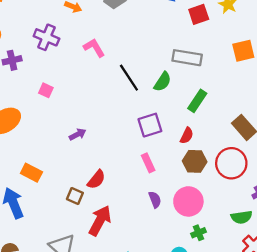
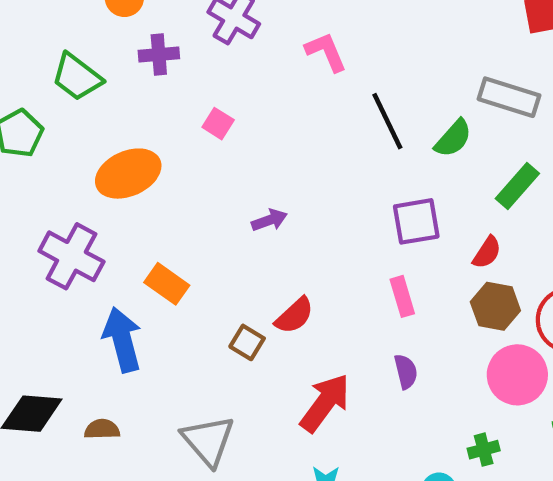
pink circle: (188, 201) -> (517, 375), moved
red arrow: (100, 221) -> (325, 403), moved

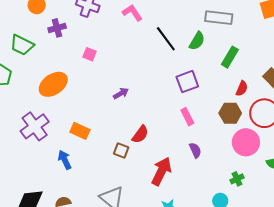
red semicircle: (487, 252) -> (242, 88), moved
purple cross: (71, 256) -> (35, 126), turned 36
blue arrow: (122, 340) -> (65, 160), size x0.7

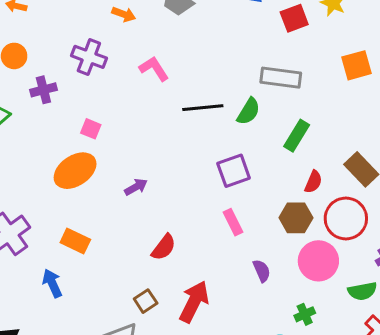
black line: (166, 39) -> (203, 108), turned -60
orange ellipse: (53, 84) -> (75, 171), moved
brown square: (121, 150) -> (146, 301), moved, turned 35
purple semicircle: (195, 150) -> (262, 271), moved

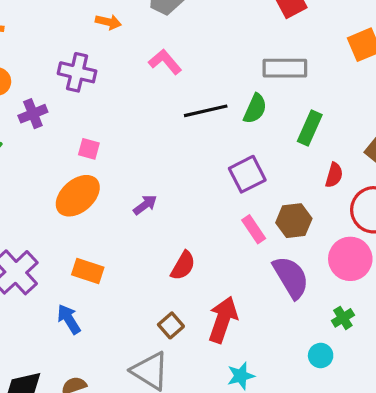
pink L-shape: (154, 69) -> (165, 62), moved
brown hexagon: (296, 218) -> (294, 221), moved
purple semicircle: (262, 271) -> (291, 277), size x1.8

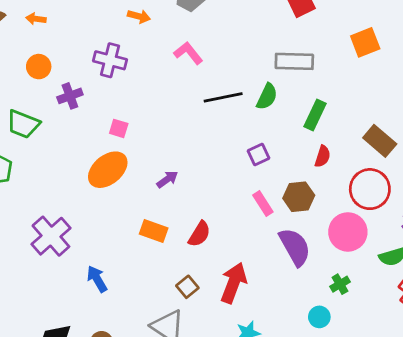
purple square: (247, 174) -> (259, 154), size x0.7
red semicircle: (334, 175) -> (323, 156), moved
orange rectangle: (88, 271) -> (154, 231), moved

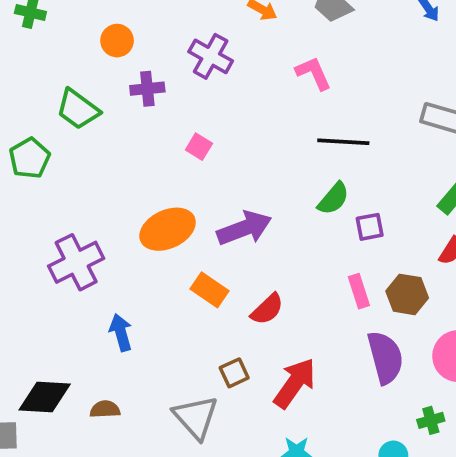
green semicircle: (267, 97) -> (333, 199), moved
orange ellipse: (108, 170) -> (168, 229), moved
purple arrow: (167, 179) -> (244, 228), size x1.8

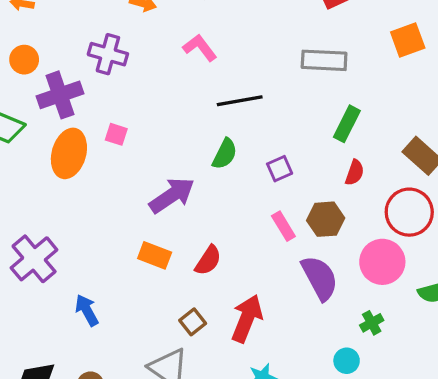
purple cross: (147, 89) -> (60, 95), size x1.5
green semicircle: (333, 199) -> (225, 154), moved
orange ellipse: (168, 229) -> (69, 153), moved, turned -36

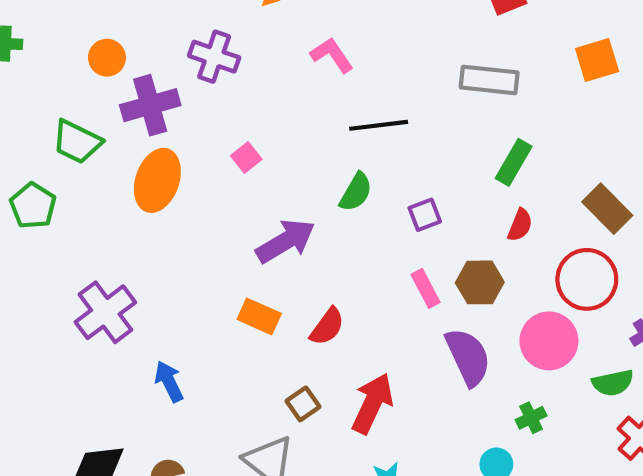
pink square: (116, 134) -> (246, 158), moved, turned 30

